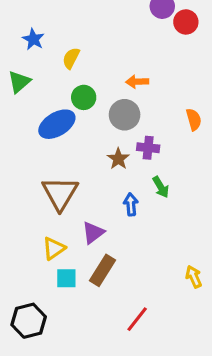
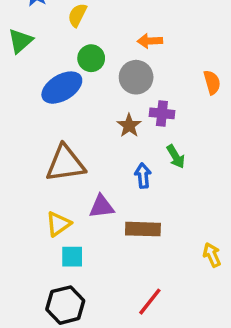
brown triangle: (60, 193) -> (65, 163), turned 51
purple triangle: (93, 233) -> (102, 207), turned 30
brown rectangle: (103, 270) -> (143, 229), moved, turned 60
black hexagon: (29, 321) -> (65, 305), moved

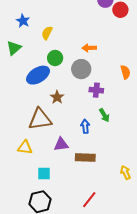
brown star: (129, 126) -> (57, 97), moved
yellow triangle: (58, 224) -> (25, 147), moved, turned 42

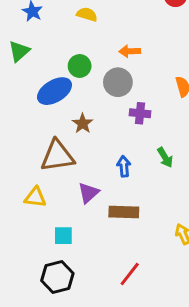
yellow semicircle: (47, 33) -> (87, 14), moved, turned 80
green arrow: (104, 115) -> (165, 157), moved
purple triangle: (61, 144) -> (88, 193), turned -35

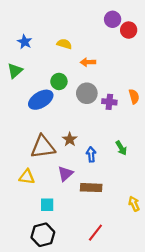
orange arrow: (130, 51) -> (88, 62), moved
purple cross: (140, 113) -> (109, 102), moved
brown star: (83, 124) -> (70, 139), moved

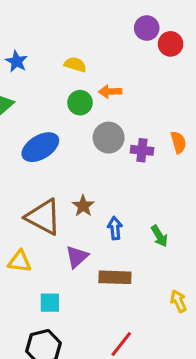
green circle: (59, 81) -> (80, 103), moved
brown triangle: (43, 147) -> (43, 217), turned 36
green arrow: (121, 148) -> (159, 236), moved

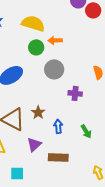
yellow semicircle: (75, 65) -> (33, 23), size x1.6
purple cross: (142, 150) -> (75, 93), moved

